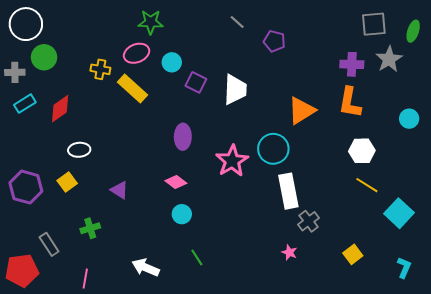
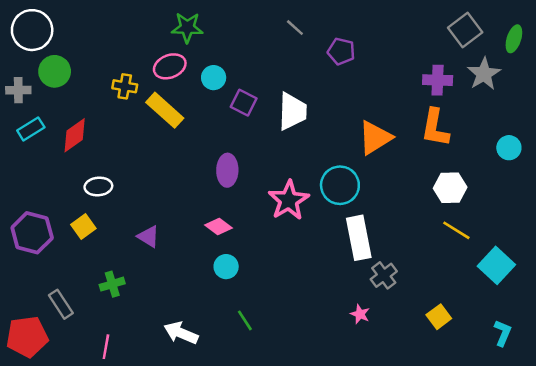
gray square: (374, 24) -> (465, 30), turned -32

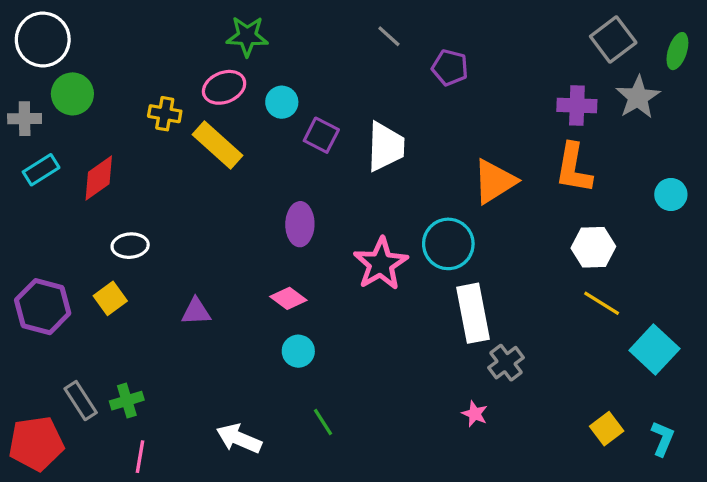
purple triangle: (148, 237) -> (196, 312), turned -35
green cross: (112, 284) -> (127, 401), moved
yellow square: (439, 317) -> (607, 429), moved

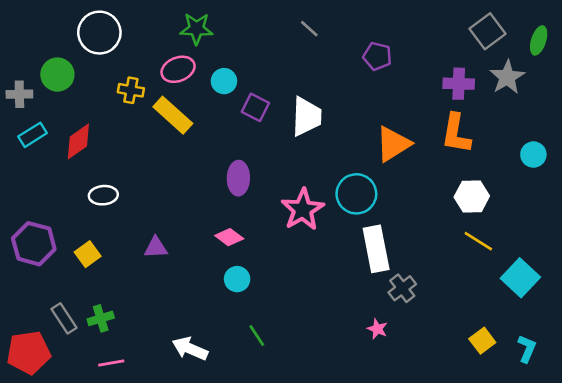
white circle: (43, 40) -> (99, 33), moved
purple pentagon: (450, 68) -> (377, 56), moved
yellow square: (110, 298) -> (88, 254), moved
pink line: (140, 457) -> (111, 363), turned 70

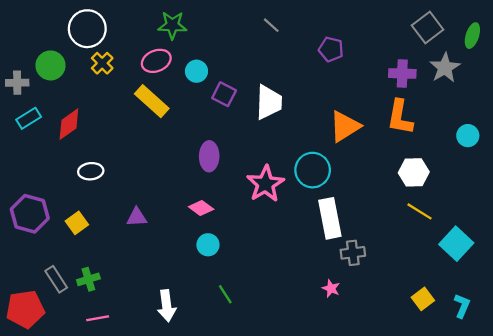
yellow cross: (131, 90) -> (102, 63), moved, turned 35
gray cross: (402, 288) -> (353, 253), turned 30
white arrow: (190, 349) -> (167, 306), turned -120

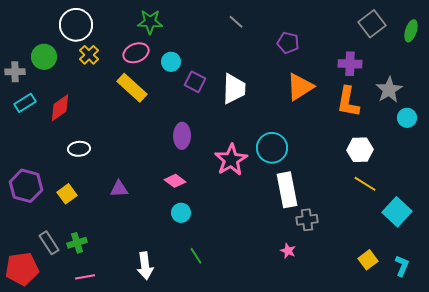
gray star: (445, 68) -> (389, 90), moved
orange triangle: (345, 126) -> (300, 87), moved

